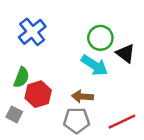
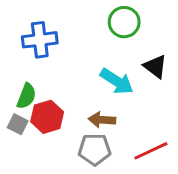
blue cross: (32, 32) -> (40, 40), turned 32
green circle: (100, 38) -> (124, 22), moved
gray square: (14, 114) -> (18, 124), moved

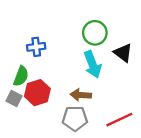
green circle: (124, 22) -> (95, 33), moved
blue cross: (40, 40) -> (36, 47), moved, size x0.7
cyan arrow: (117, 81) -> (92, 64), turned 36

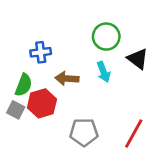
cyan arrow: (92, 64) -> (104, 72), size x0.7
brown arrow: (81, 95) -> (67, 78), moved
red line: (119, 120) -> (134, 134), turned -36

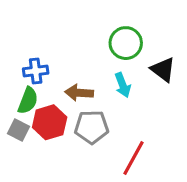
blue cross: (41, 52) -> (36, 71), moved
gray pentagon: (84, 132) -> (92, 127), moved
red line: (134, 134) -> (134, 158), moved

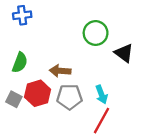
blue cross: (36, 71) -> (22, 15), moved
cyan arrow: (123, 85) -> (101, 95), moved
green semicircle: (28, 101) -> (20, 63), moved

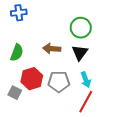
black triangle: (124, 53) -> (80, 53), moved, turned 30
brown arrow: (60, 71) -> (52, 49), moved
gray square: (14, 99) -> (15, 93), moved

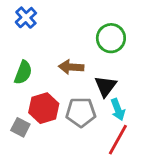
blue cross: (19, 13) -> (26, 18), turned -35
black triangle: (80, 53) -> (105, 86), moved

